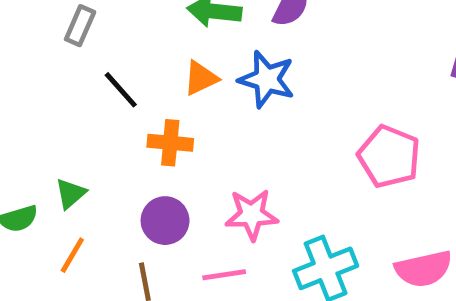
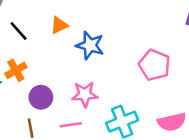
blue star: (267, 79) -> (90, 45), moved
orange cross: (170, 143) -> (16, 70), moved, turned -35

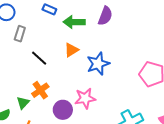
blue star: (90, 45) -> (98, 64), turned -30
pink star: (85, 94) -> (85, 98), moved

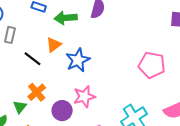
orange triangle: (71, 50) -> (54, 45), moved
blue star: (98, 64) -> (78, 60), moved

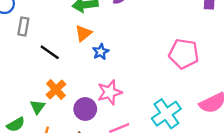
orange triangle: (54, 45) -> (83, 33), moved
blue star: (78, 60) -> (101, 52), size x0.6

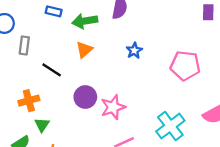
blue star: (101, 52) -> (134, 51), moved
orange cross: (56, 90) -> (29, 101), moved, turned 30
purple circle: (85, 109) -> (85, 97), moved

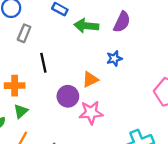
orange triangle: (84, 50) -> (90, 80), moved
blue star: (134, 51) -> (114, 58), moved
black line: (52, 70) -> (43, 63), turned 30

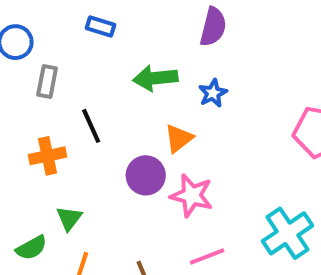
green arrow: (86, 26) -> (155, 78), moved
orange cross: (15, 86) -> (48, 156), moved
pink star: (91, 113) -> (192, 195), turned 30

